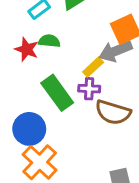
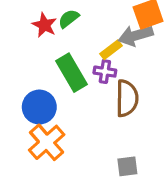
green semicircle: (49, 41) -> (69, 19), turned -50
brown semicircle: (113, 112) -> (127, 98), turned -112

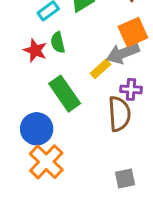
green semicircle: (69, 19) -> (58, 42), turned -60
purple cross: (105, 72) -> (131, 89), moved

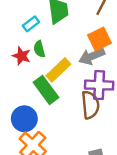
yellow rectangle: (100, 69) -> (58, 70), moved, size x1.5
purple cross: (131, 89) -> (99, 85), size x1.6

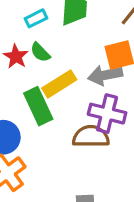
green semicircle: (39, 49) -> (40, 52), turned -42
brown semicircle: (90, 105) -> (91, 136), turned -96

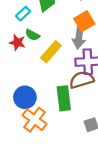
gray arrow: (105, 75) -> (79, 37), turned -55
green rectangle: (38, 106) -> (64, 98), moved, turned 35

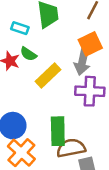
cyan rectangle: (23, 14) -> (20, 28), turned 56
brown semicircle: (82, 80) -> (71, 148), moved

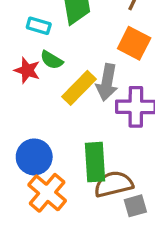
orange square: (90, 44) -> (134, 43), turned -35
gray arrow: (82, 62) -> (107, 82), moved

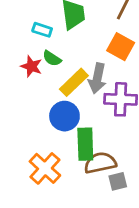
blue circle: (34, 157) -> (64, 116), moved

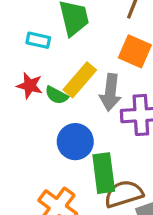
green semicircle: (52, 58) -> (57, 95), moved
yellow rectangle: (74, 82) -> (80, 80), moved

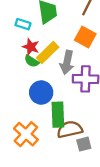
red star: (30, 86) -> (31, 47), moved

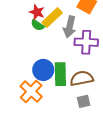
blue circle: (41, 93) -> (43, 70), moved
brown semicircle: (70, 129) -> (82, 78), moved

